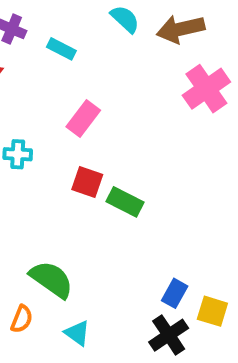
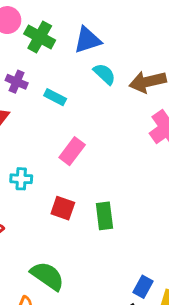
red square: (87, 182) -> (63, 208), moved
green rectangle: (125, 202) -> (104, 216), turned 56

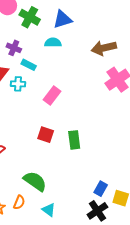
cyan semicircle: (104, 74) -> (53, 43), moved, turned -42
cyan rectangle: (55, 97) -> (29, 65), moved
cyan cross: (21, 179) -> (18, 84), moved

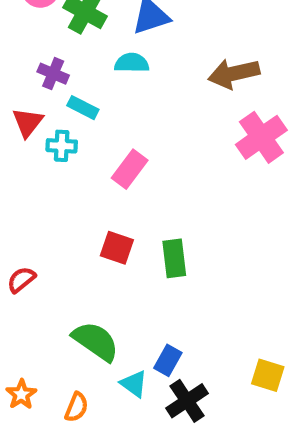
blue rectangle: (101, 189) -> (168, 360), moved
orange semicircle: (19, 202) -> (77, 407), moved
cyan triangle: (49, 210) -> (134, 384), moved
black cross: (97, 211) -> (187, 401), moved

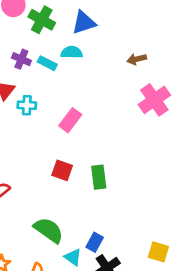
brown arrow: (234, 74) -> (137, 59), size x0.6
cyan rectangle: (83, 108) -> (47, 63), moved

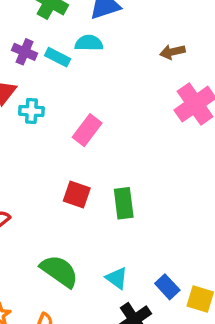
blue rectangle: (95, 242) -> (167, 287), moved, turned -72
cyan triangle: (73, 257) -> (117, 278), moved

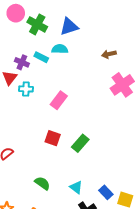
purple cross: (25, 52) -> (22, 62), moved
green rectangle: (124, 203) -> (80, 143), turned 48
green semicircle: (59, 271) -> (42, 183), size x0.7

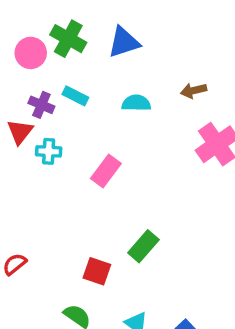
pink circle: (16, 13) -> (31, 53), moved
cyan semicircle: (60, 49) -> (136, 103), moved
red square: (53, 138) -> (97, 271), moved

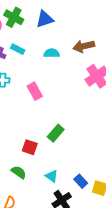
brown arrow: (194, 91) -> (84, 46), size x1.5
pink rectangle: (106, 171) -> (35, 91), turned -66

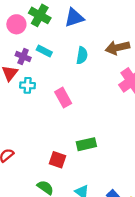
cyan semicircle: (52, 53) -> (82, 55), turned 98
green rectangle: (56, 133) -> (86, 144), turned 36

